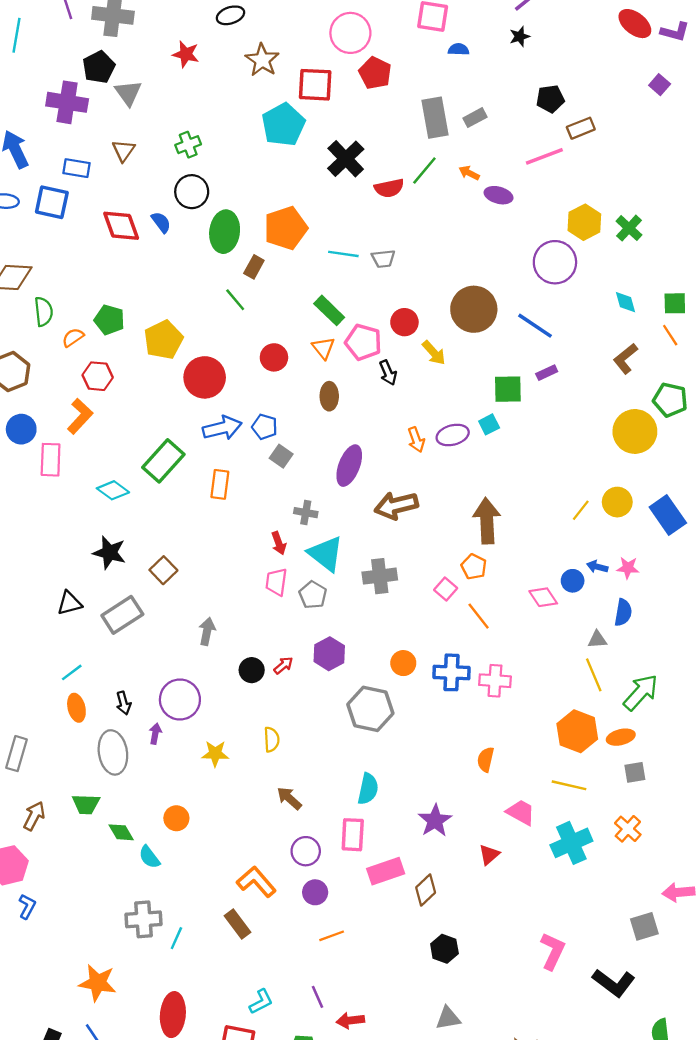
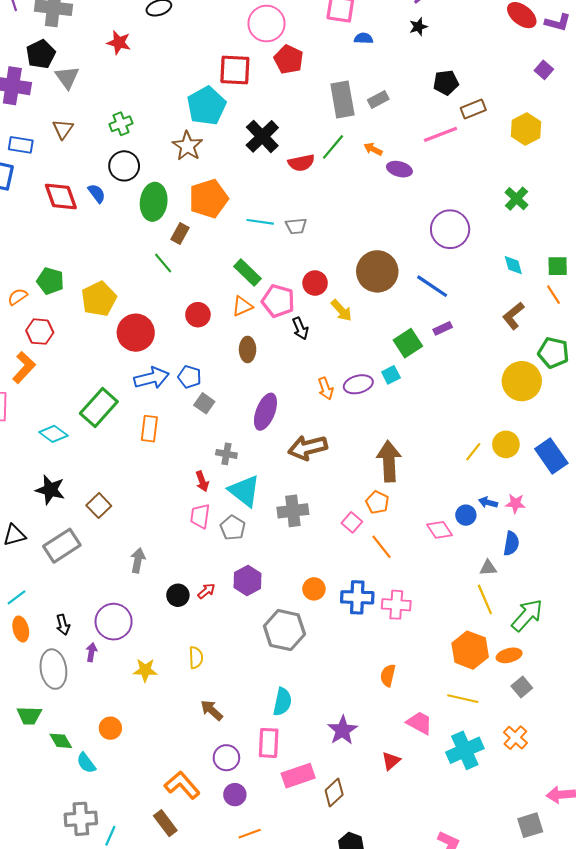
brown star: (262, 60) -> (187, 146), moved
yellow hexagon: (584, 222) -> (526, 129), moved
orange triangle: (323, 348) -> (242, 306), turned 45
green square: (508, 389) -> (408, 343), turned -32
gray square: (635, 772) -> (522, 687), turned -30

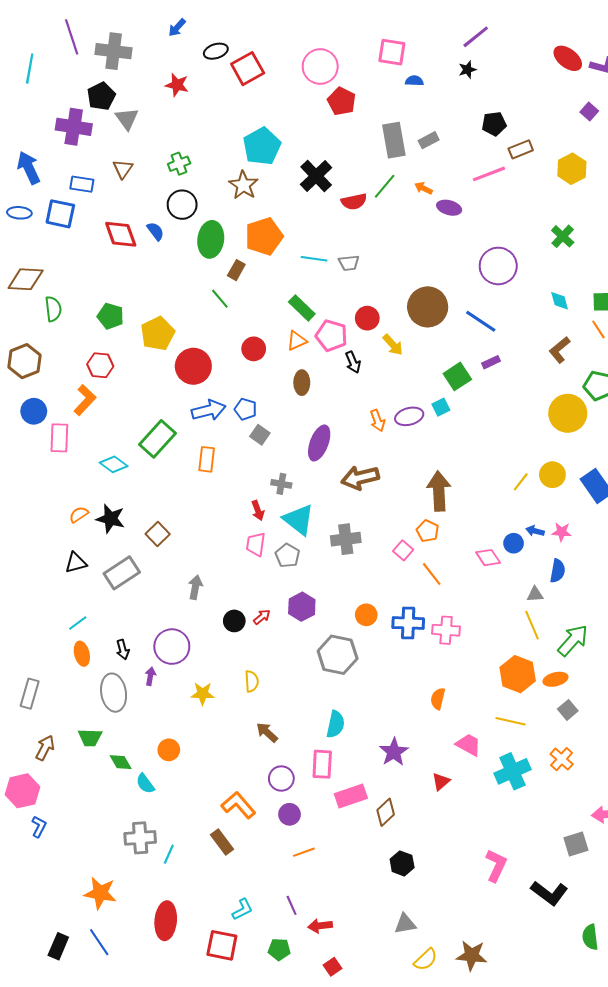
red square: (235, 70) -> (248, 69), moved, turned -32
orange semicircle: (18, 297) -> (79, 515), moved

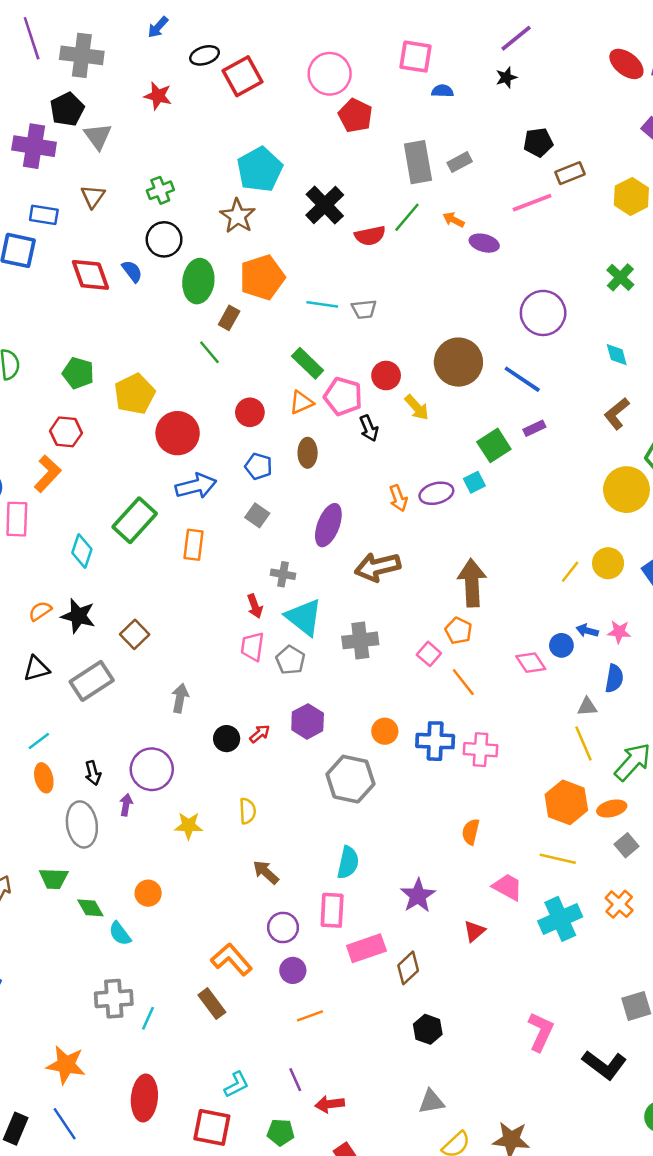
blue pentagon: (246, 409) -> (258, 466), moved
cyan diamond: (114, 464) -> (82, 551), turned 72

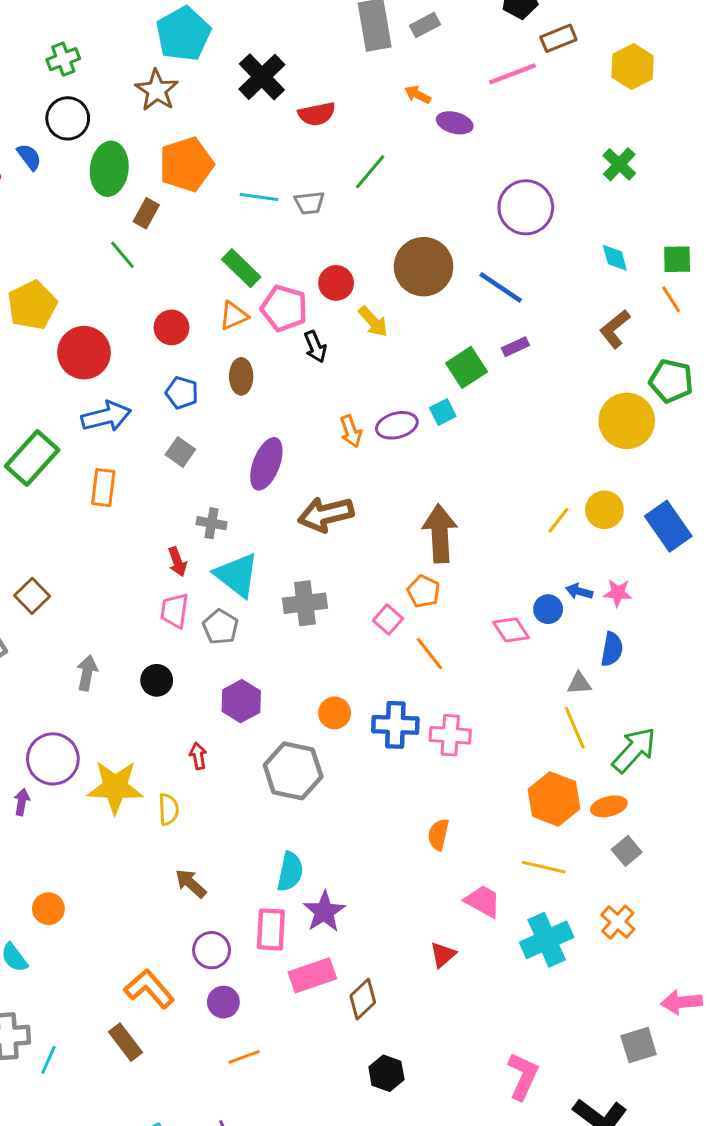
green line: (407, 217) -> (370, 172), moved
red arrow: (260, 734) -> (198, 756), moved, turned -60
black circle: (227, 739) -> (157, 680), moved
yellow star: (189, 826) -> (115, 787), moved, size x1.6
purple star: (418, 896) -> (324, 912), moved

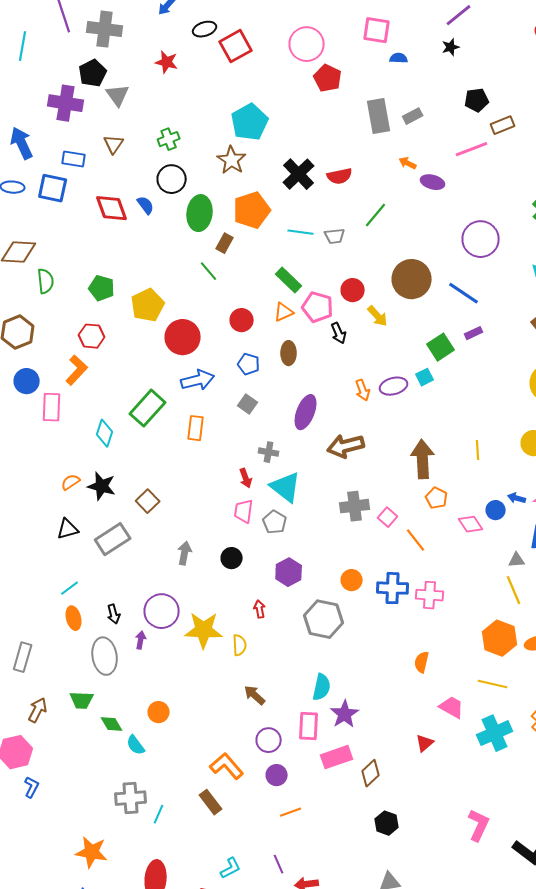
black cross: (262, 77) -> (299, 174), moved
yellow line: (558, 520) -> (478, 450), moved, turned -42
orange pentagon: (424, 591) -> (437, 498), moved
gray cross: (305, 603) -> (355, 506), moved

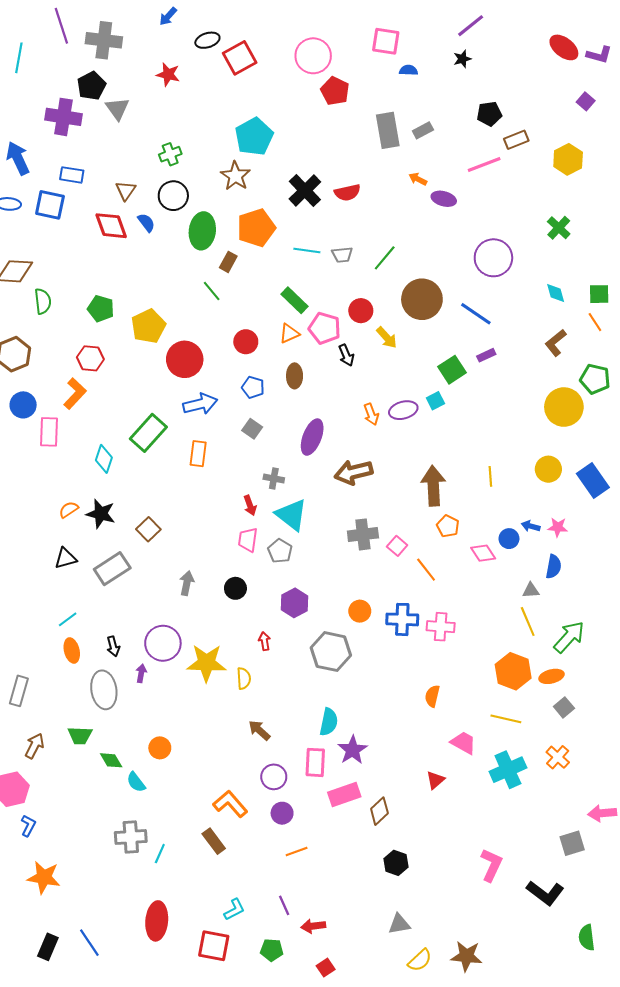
brown triangle: (114, 144) -> (126, 190), moved
green line: (376, 215) -> (385, 258), moved
orange star: (92, 852) -> (44, 877), moved

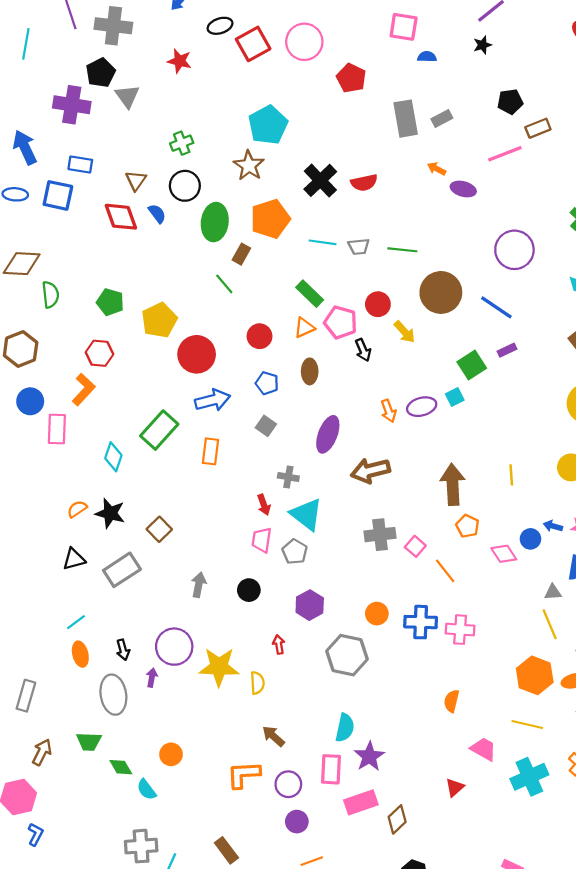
pink circle: (313, 56) -> (304, 42), moved
green line: (385, 258) -> (402, 250), turned 56
orange L-shape: (230, 804) -> (244, 775), moved, turned -52

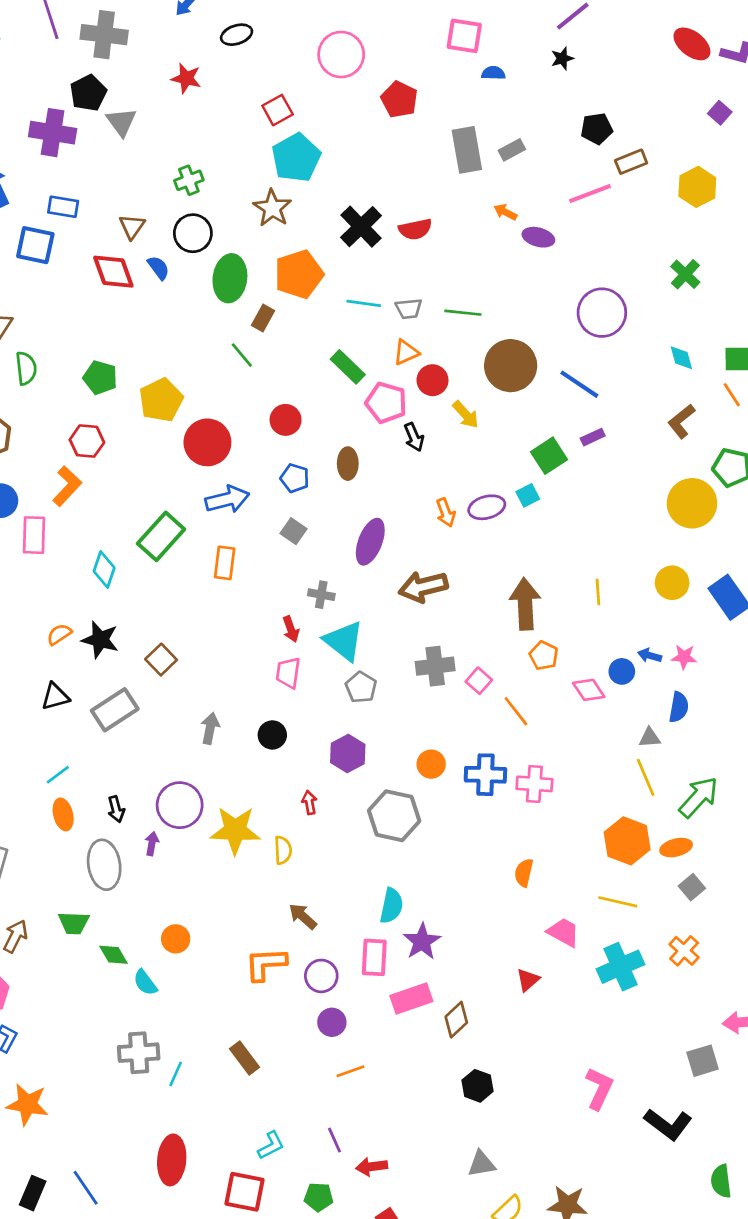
red square: (253, 44) -> (278, 110), moved, size x0.7
orange triangle: (304, 328) -> (406, 352), moved
gray pentagon: (295, 552) -> (361, 687), moved

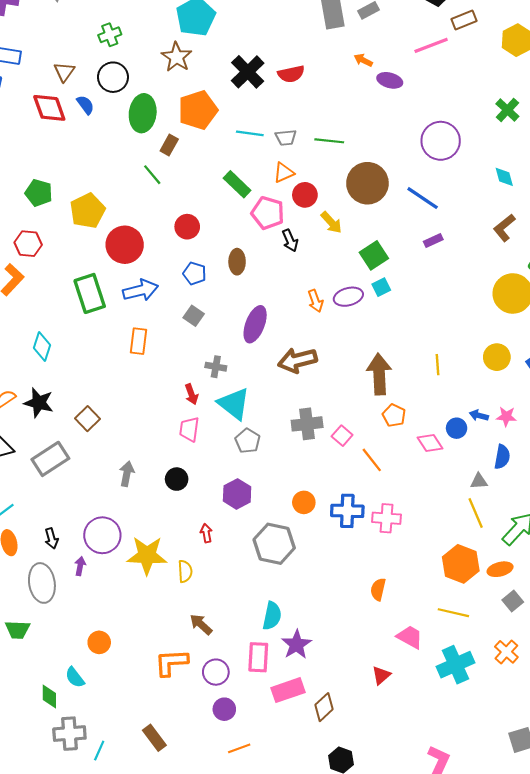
green square: (549, 456) -> (374, 255), moved
green rectangle: (161, 536) -> (90, 293), moved, turned -60
green diamond: (113, 955) -> (49, 696), moved, turned 30

